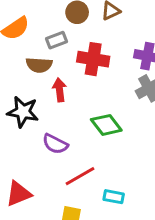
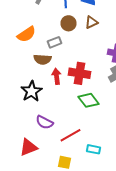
red cross: (93, 59) -> (80, 73), moved
black star: (23, 112) -> (32, 91), turned 30
purple semicircle: (55, 144) -> (44, 122), moved

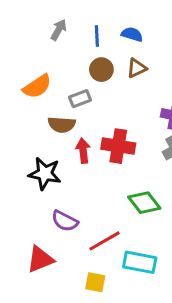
black star: (32, 91) -> (45, 174), turned -30
green diamond: (88, 100) -> (144, 203), moved
cyan rectangle: (94, 149) -> (140, 262), size x1.5

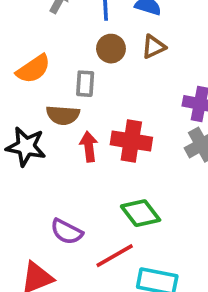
gray rectangle: (80, 99) -> (85, 84), turned -65
black star: (45, 174) -> (26, 147), moved
green diamond: (144, 203) -> (141, 213), moved

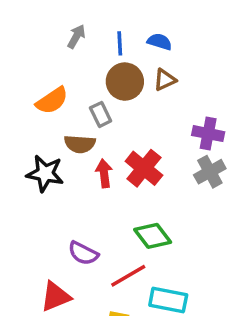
brown circle: (111, 49) -> (125, 82), size x1.4
gray rectangle: (85, 84) -> (101, 114), turned -30
red cross: (131, 141) -> (144, 168), turned 30

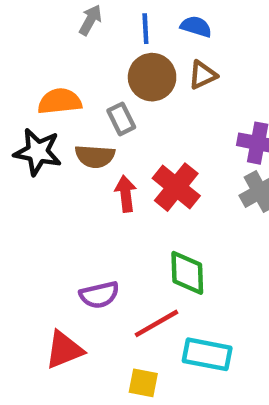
orange semicircle: (52, 101) -> (60, 101), turned -152
black star: (45, 173) -> (38, 152), moved
green diamond: (153, 236) -> (187, 273), turned 36
purple semicircle: (83, 253) -> (99, 295), turned -40

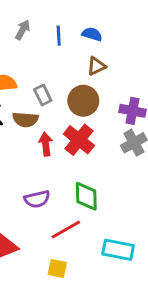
brown circle: (152, 77) -> (83, 101), moved
purple semicircle: (99, 295) -> (37, 199), moved
cyan rectangle: (207, 354) -> (118, 250), moved

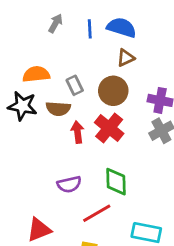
blue semicircle: (92, 34) -> (122, 27), size x1.5

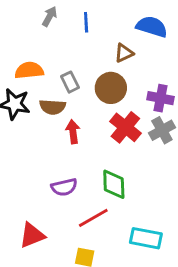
blue semicircle: (122, 27) -> (152, 27), moved
red cross: (109, 128) -> (125, 127), moved

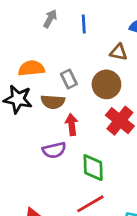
brown triangle: (124, 53) -> (119, 52), turned 36
green diamond: (114, 184) -> (93, 168), moved
purple semicircle: (64, 187) -> (54, 150), moved

